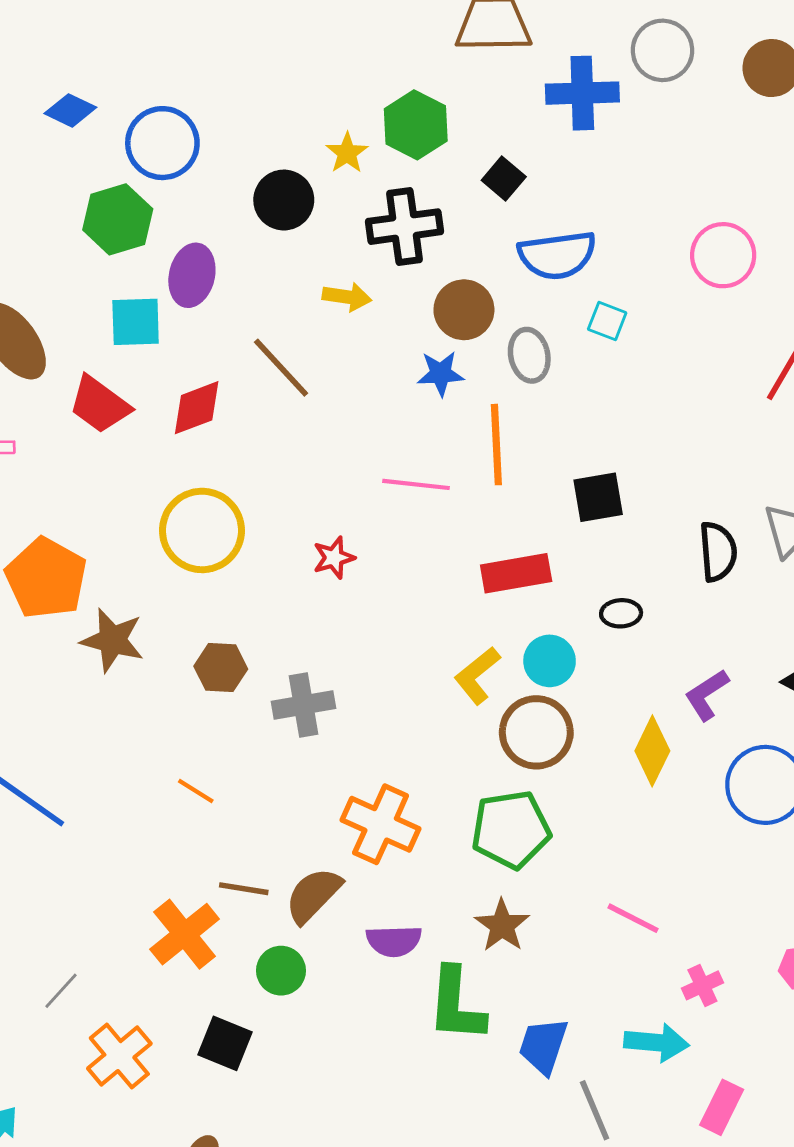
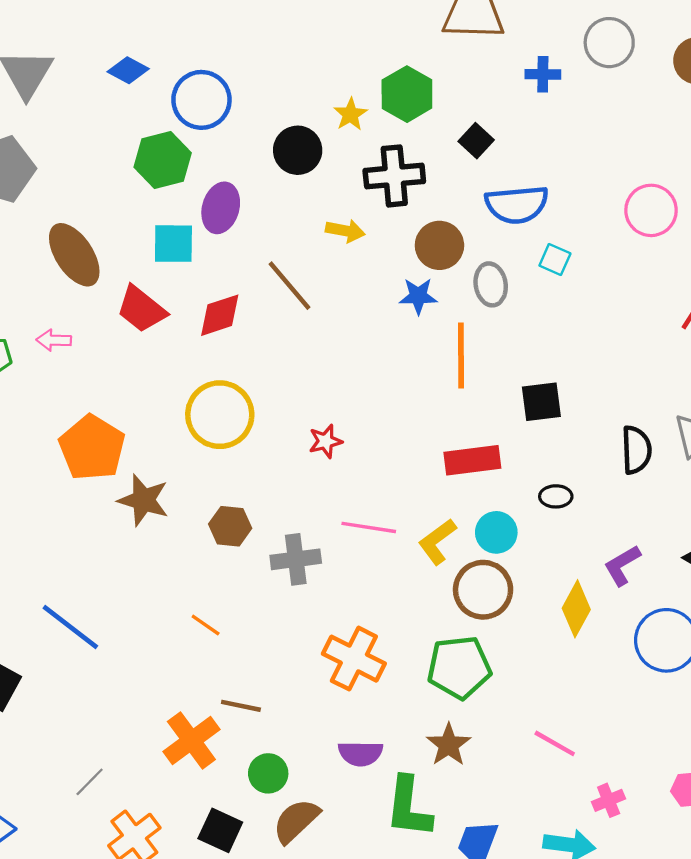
blue cross: (582, 93) -> (543, 74), size x0.6
pink line: (416, 484) -> (369, 527), moved
brown semicircle: (313, 895) -> (296, 821), moved

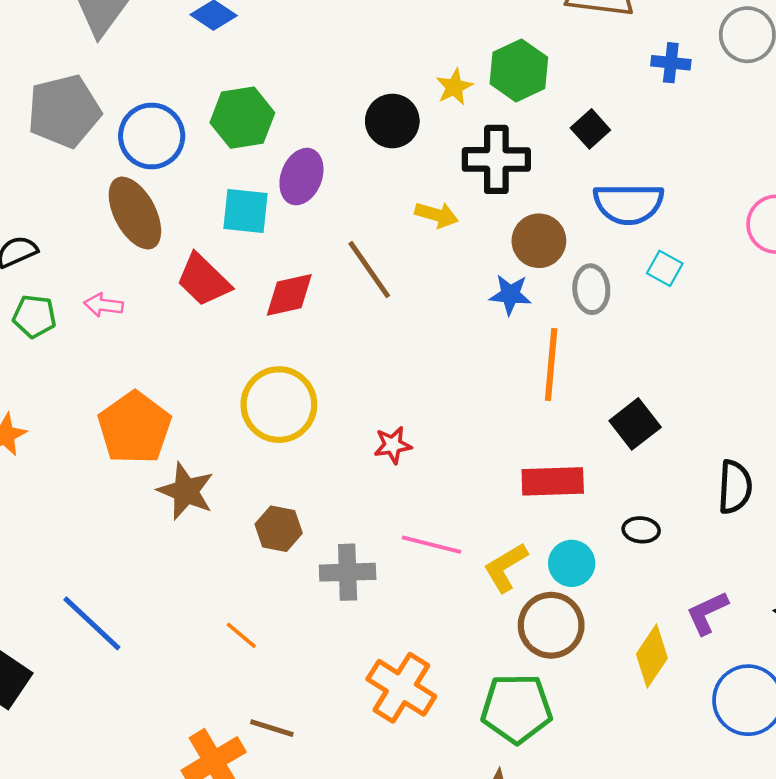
blue circle: (201, 100) -> (152, 136), moved
black square: (541, 402) -> (635, 424), turned -36

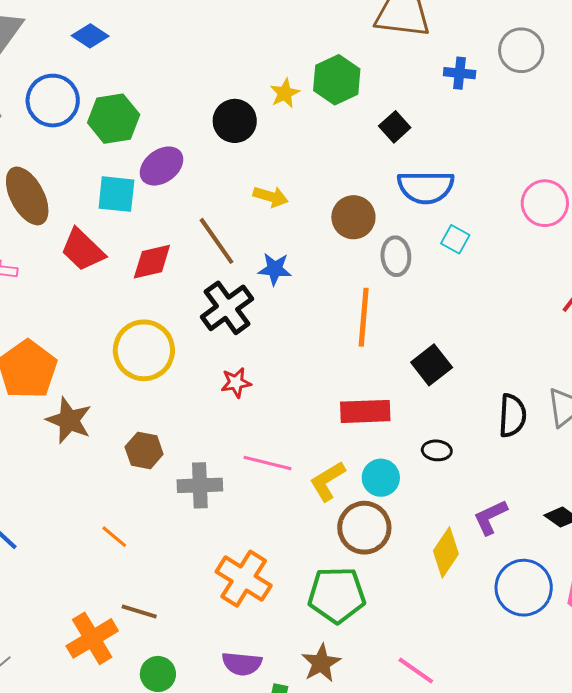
blue circle: (152, 136) -> (53, 101), moved
black cross: (496, 159) -> (227, 308), moved, turned -36
purple ellipse: (301, 177) -> (161, 166), turned 33
blue star: (510, 295) -> (275, 269), moved

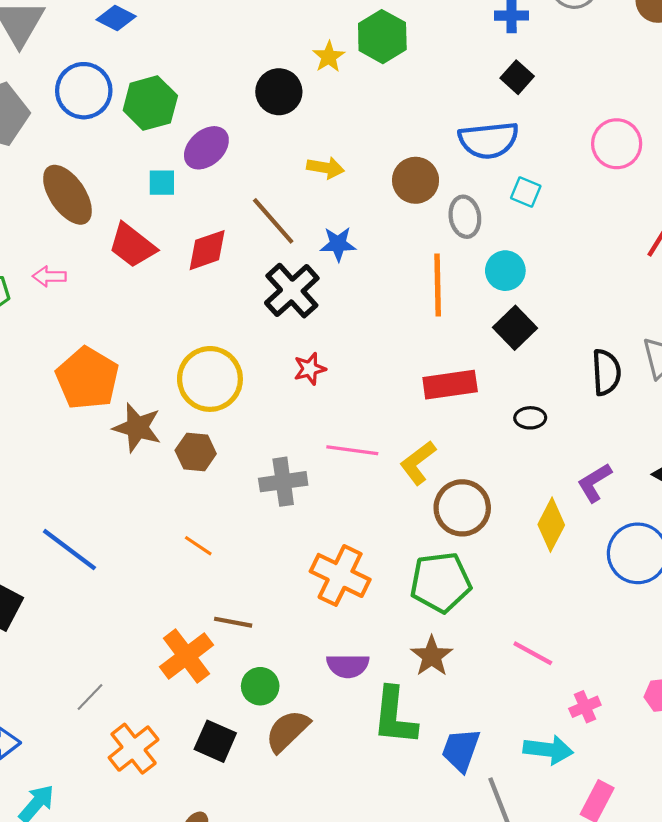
black square: (395, 127) -> (517, 77), moved
cyan square: (116, 194) -> (162, 183), size x0.7
yellow circle: (144, 350) -> (210, 379), moved
brown hexagon: (144, 451) -> (196, 452), moved
cyan circle: (381, 478) -> (505, 271), moved

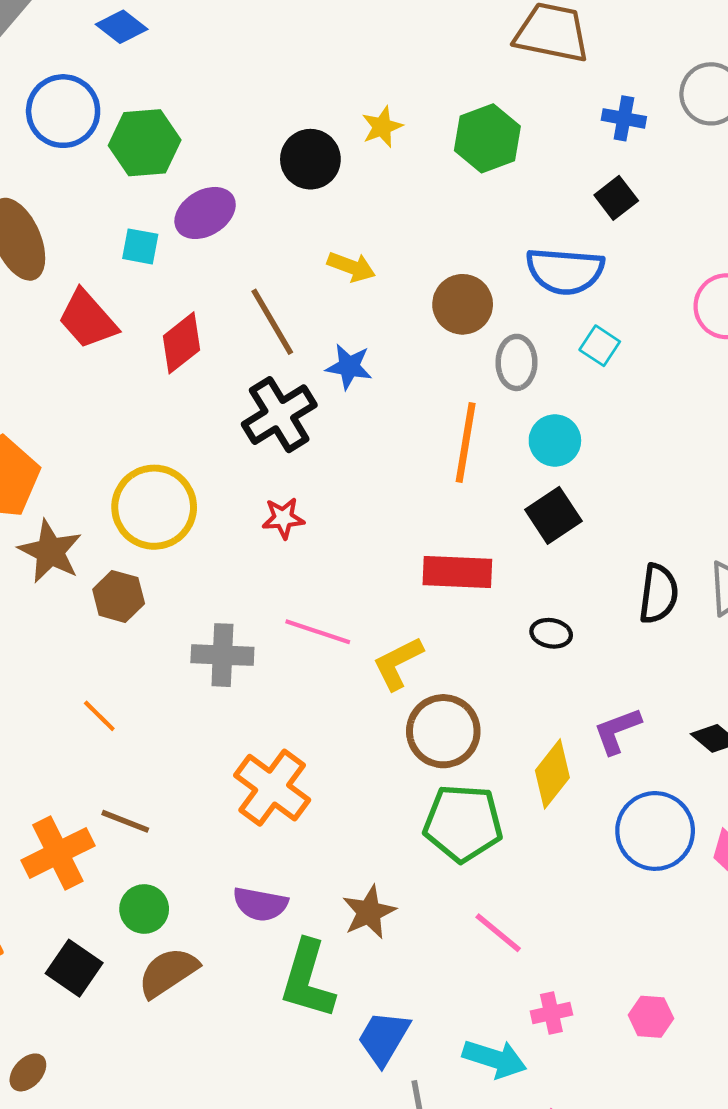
green hexagon: (382, 37) -> (487, 138), moved
red diamond: (207, 250) -> (181, 343), turned -30
green pentagon: (441, 582) -> (463, 823), moved

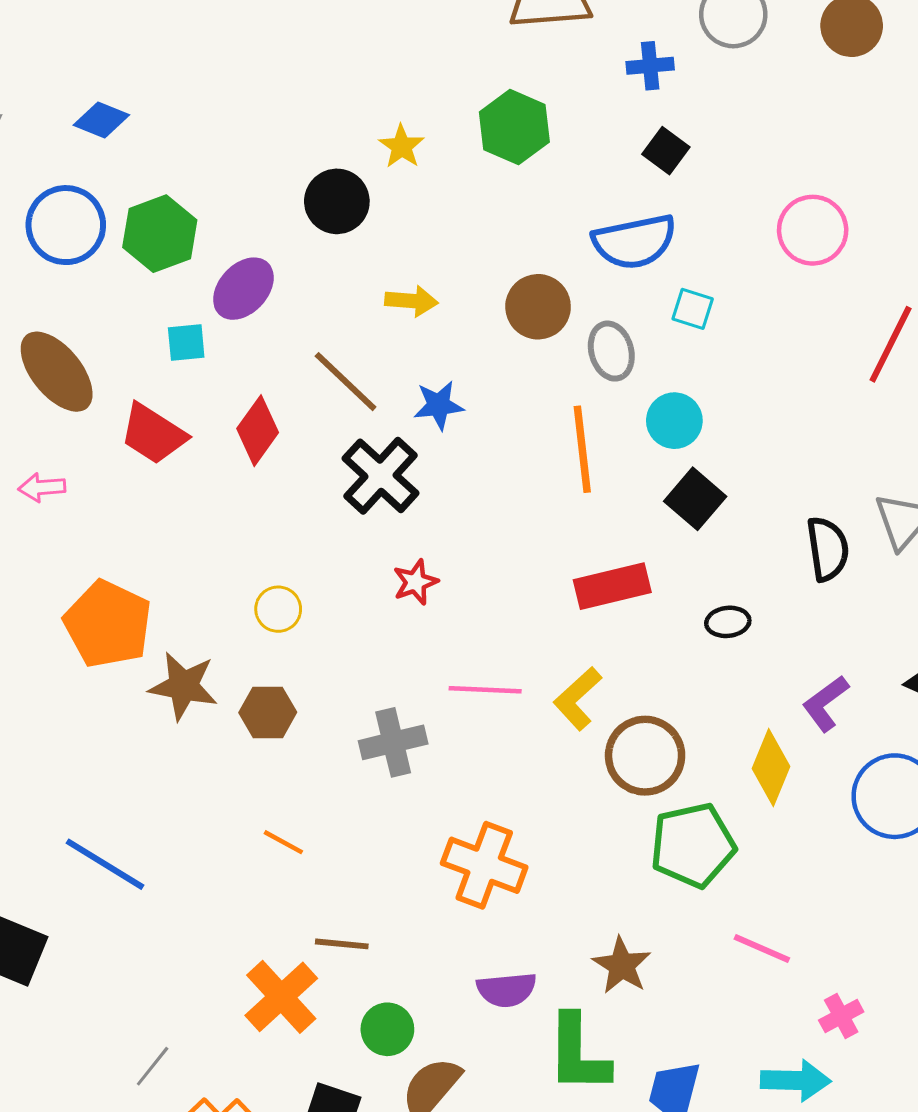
yellow circle: (154, 507) -> (278, 609), size x0.5

